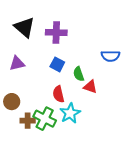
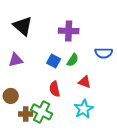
purple cross: (56, 33) -> (69, 31), moved
green semicircle: (79, 74) -> (73, 60), moved, turned -128
cyan star: (70, 113) -> (84, 109), moved

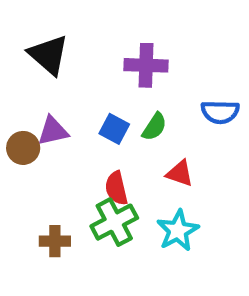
purple triangle: (16, 60) -> (53, 131), moved
brown circle: (11, 96) -> (23, 148), moved
green cross: (42, 112) -> (114, 222), moved, turned 35

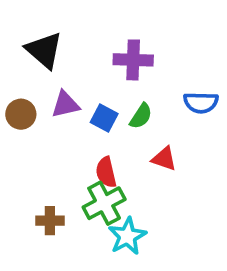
purple triangle: (53, 131) -> (65, 104), moved
brown circle: (23, 148) -> (21, 114), moved
cyan star: (178, 231) -> (127, 236), moved

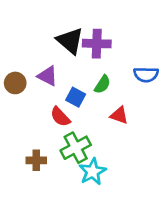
black triangle: (44, 50) -> (70, 41), moved
purple triangle: (65, 104) -> (48, 76), turned 40
blue square: (104, 118) -> (76, 97), moved
red semicircle: (106, 172) -> (60, 117), moved, turned -30

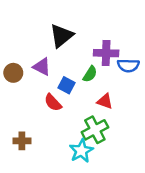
black triangle: (70, 41) -> (62, 36), turned 40
purple cross: (97, 44) -> (106, 53), moved
green cross: (76, 148) -> (95, 130), moved
brown cross: (36, 160) -> (22, 141), moved

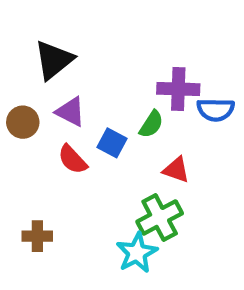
black triangle: (62, 36) -> (54, 60), moved
red semicircle: (53, 103) -> (73, 159), moved

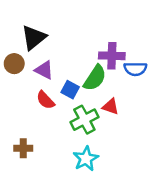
brown circle: (23, 122) -> (14, 64), moved
green semicircle: (151, 124) -> (95, 78), size x1.5
green cross: (160, 217) -> (84, 120), moved

